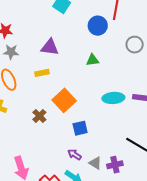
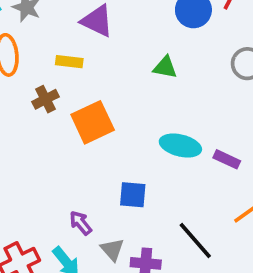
brown cross: (39, 116) -> (46, 99), moved
blue square: (80, 128) -> (133, 195), moved

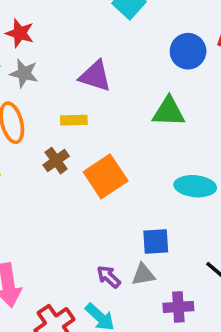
green triangle: (165, 67) -> (169, 112), size x1.4
gray triangle: (112, 250) -> (143, 274), moved, turned -50

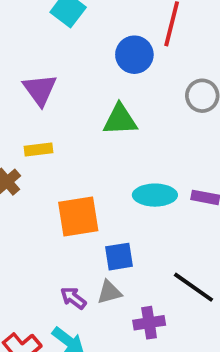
purple triangle: (95, 76) -> (40, 90), turned 42
yellow rectangle: (74, 120) -> (38, 149), moved
orange square: (106, 176) -> (78, 217), moved, turned 30

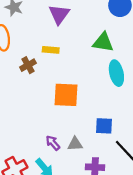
cyan ellipse: (155, 195) -> (116, 73), moved, turned 65
blue square: (119, 257) -> (104, 126), moved

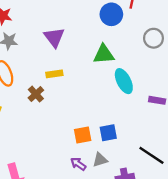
orange square: (66, 95) -> (83, 135), moved, size x0.7
blue square: (104, 126) -> (108, 133), moved

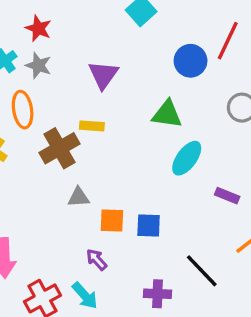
cyan ellipse: (124, 81) -> (187, 158), turned 50
brown cross: (36, 94) -> (59, 148), size x1.6
gray triangle: (100, 160) -> (79, 197), moved

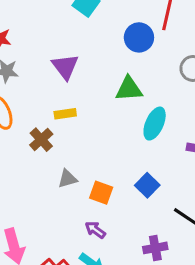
brown cross: (59, 148) -> (41, 140), size x0.7
orange square: (112, 220) -> (101, 193), turned 30
blue square: (149, 226) -> (147, 185), moved, turned -35

